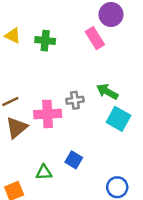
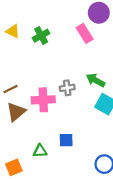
green cross: (45, 41) -> (41, 36), turned -35
blue square: (74, 160) -> (66, 140), turned -32

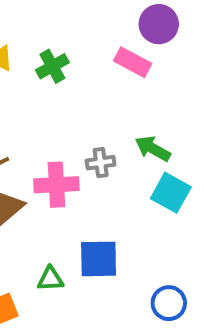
pink rectangle: (85, 33) -> (133, 62), turned -30
blue square: (66, 140) -> (99, 259), size x1.5

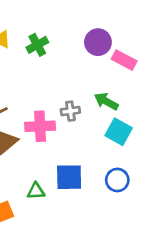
purple circle: (159, 24) -> (98, 42), moved
pink rectangle: (133, 62) -> (124, 60), moved
blue circle: (169, 303) -> (117, 180), moved

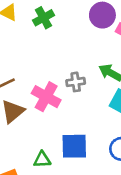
pink cross: (40, 126) -> (46, 97), turned 32

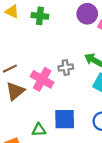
green cross: (44, 18) -> (40, 16), turned 35

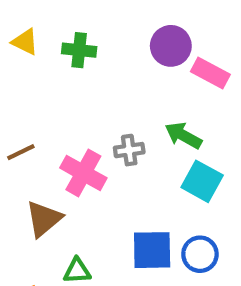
brown triangle: (15, 91) -> (44, 219), moved
blue square: (65, 119) -> (152, 250), moved

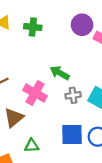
green arrow: (183, 135) -> (60, 73), moved
gray cross: (129, 150) -> (73, 95), moved

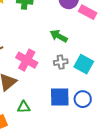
green arrow: (60, 73) -> (59, 36), moved

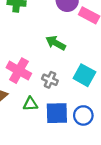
gray cross: (61, 62) -> (50, 80), moved, turned 32
green triangle: (24, 107) -> (30, 104), moved

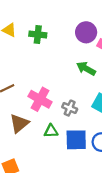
green arrow: (56, 43) -> (86, 69), moved

